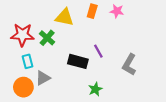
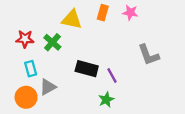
red star: (22, 35) -> (25, 39), size x0.7
purple line: (98, 51) -> (112, 76), moved
gray L-shape: (129, 65) -> (149, 55), moved, turned -50

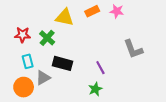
orange rectangle: (103, 13) -> (92, 11), turned 48
black rectangle: (87, 69) -> (62, 63), moved

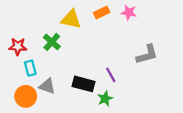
red star: (23, 35) -> (18, 46), moved
gray L-shape: (133, 49) -> (147, 54), turned -85
black rectangle: (62, 63) -> (84, 84), moved
gray triangle: (43, 78) -> (47, 86), turned 49

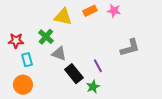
black rectangle: (84, 84) -> (74, 74), turned 36
gray triangle: (47, 86) -> (59, 54), moved

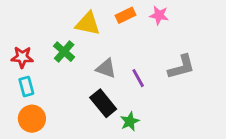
gray triangle: (59, 54) -> (106, 68), moved
cyan rectangle: (27, 60) -> (26, 87), moved
purple line: (98, 66) -> (138, 78), moved

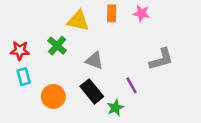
orange rectangle: (126, 15) -> (112, 13), turned -63
purple line: (138, 78) -> (131, 85), moved
orange circle: (32, 119) -> (53, 96), moved

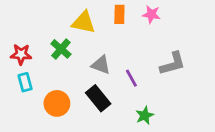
purple line: (131, 85) -> (131, 78), moved
green star: (115, 108) -> (145, 115), moved

